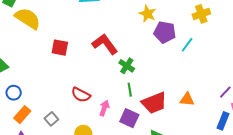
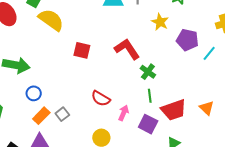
yellow star: (148, 14) -> (160, 22), moved
orange triangle: (187, 99) -> (207, 108), turned 35
gray square: (51, 119) -> (62, 114), moved

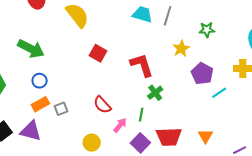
green line: (150, 96) -> (141, 115), moved
orange triangle: (207, 108) -> (205, 136), moved

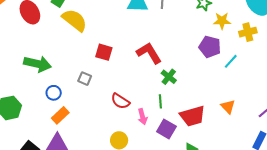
yellow star: (181, 49) -> (222, 21), moved, turned -30
gray square: (61, 109) -> (85, 79), moved, turned -32
pink arrow: (120, 125) -> (142, 117), turned 140

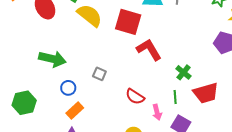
red square: (104, 52) -> (128, 22), moved, size x1.5
red L-shape: (149, 53) -> (149, 50), moved
red trapezoid: (193, 116) -> (206, 93), moved

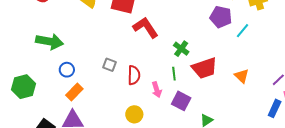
gray square: (99, 74) -> (110, 65), moved
red semicircle: (135, 97) -> (134, 75), turned -120

